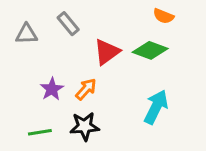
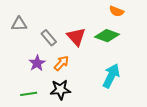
gray rectangle: (68, 24) -> (49, 38), moved
red triangle: (107, 52) -> (76, 37), turned -36

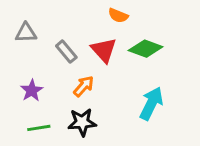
orange semicircle: (116, 11) -> (118, 15), moved
purple star: (37, 63) -> (32, 90), moved

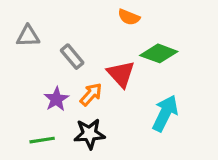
red triangle: (104, 50) -> (121, 74), moved
purple star: (32, 90) -> (56, 99), moved

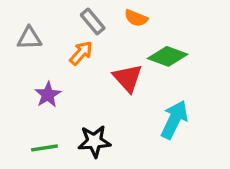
gray rectangle: (72, 57) -> (93, 21), moved
orange arrow: (91, 94) -> (81, 53), moved
purple star: (56, 99) -> (48, 95), moved

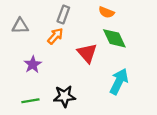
orange semicircle: (136, 18) -> (106, 12), moved
gray rectangle: (93, 21) -> (63, 15), turned 60
green diamond: (168, 56) -> (114, 38), turned 45

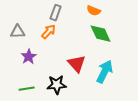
gray triangle: (20, 26) -> (18, 32), moved
red triangle: (87, 53) -> (77, 64), moved

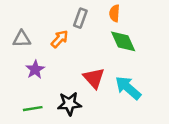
orange semicircle: (94, 11) -> (115, 13), turned 72
gray rectangle: (56, 13) -> (80, 18), moved
cyan arrow: (105, 72) -> (128, 88), turned -75

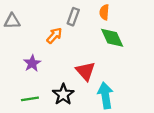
gray triangle: (22, 39) -> (12, 21), moved
cyan arrow: (128, 88) -> (105, 95), moved, turned 40
black star: (69, 104) -> (63, 94), turned -30

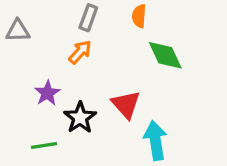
orange semicircle: (104, 12) -> (139, 16), moved
gray rectangle: (73, 17) -> (88, 18), moved
black star: (63, 94) -> (80, 118), moved

